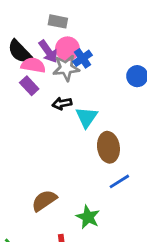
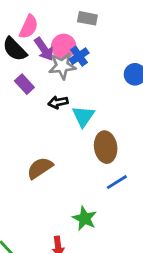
gray rectangle: (58, 21) -> (87, 18), moved
pink semicircle: (33, 65) -> (29, 27), moved, turned 105
brown semicircle: (44, 201) -> (40, 168), moved

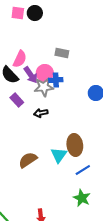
blue cross: (79, 56) -> (56, 80), turned 32
cyan triangle: (83, 116) -> (59, 155), moved
green star: (85, 218) -> (82, 198), moved

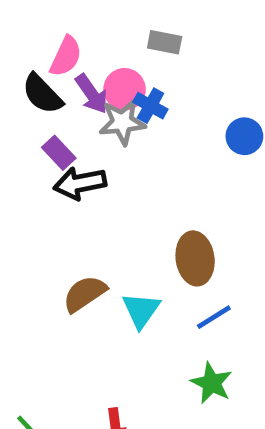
blue cross: (56, 80) -> (150, 106), turned 32
black arrow: (41, 113) -> (80, 183), moved, size x1.5
cyan triangle: (59, 155) -> (141, 310), moved

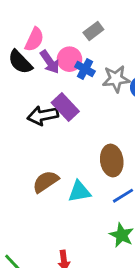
gray rectangle: (165, 42) -> (93, 31), turned -48
gray star: (122, 122) -> (116, 79), moved
purple rectangle: (59, 153) -> (65, 107), moved, size x1.4
cyan triangle: (141, 310) -> (79, 191), turned 45

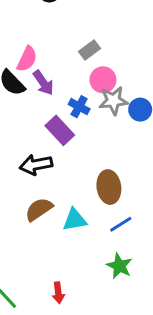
pink circle: (69, 59) -> (103, 80), moved
blue cross: (85, 69) -> (79, 107), moved
black arrow: (43, 115) -> (36, 165), moved

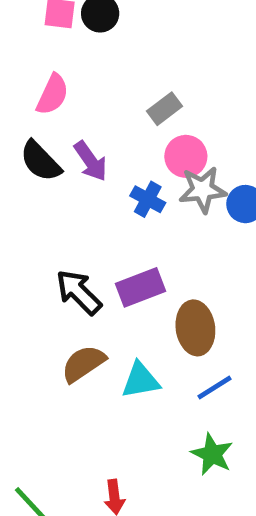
pink semicircle: (27, 59) -> (52, 94), moved
purple rectangle: (60, 130) -> (141, 287), moved, turned -68
black arrow: (36, 165) -> (79, 292), turned 56

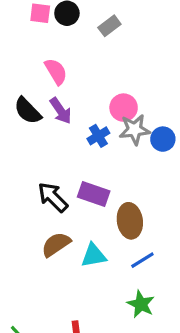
pink semicircle: (52, 94) -> (56, 71), moved, turned -56
gray rectangle: (164, 109) -> (109, 26), moved
blue cross: (148, 199) -> (98, 136), turned 30
purple rectangle: (141, 287) -> (94, 194), turned 40

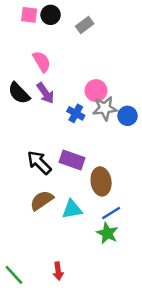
blue cross: (98, 136) -> (76, 113), turned -30
green star: (141, 304) -> (107, 233), moved

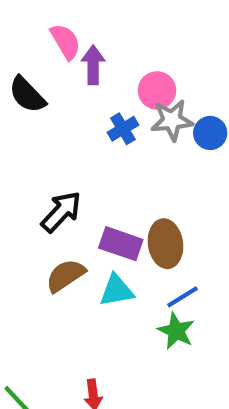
purple arrow: (45, 93) -> (93, 65), moved, turned -145
blue cross: (76, 113) -> (123, 129), turned 30
purple rectangle: (72, 160) -> (121, 244), moved
black arrow: (39, 163) -> (61, 212), turned 88

